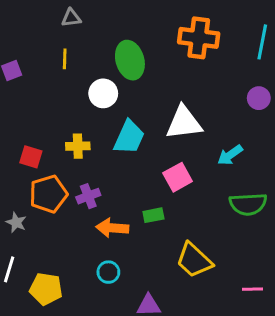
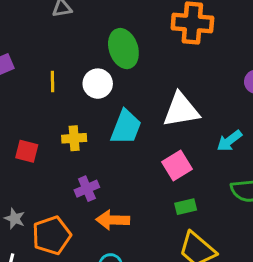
yellow line: (65, 59) -> (53, 81), moved
orange pentagon: (48, 194) -> (52, 235), moved
green rectangle: (153, 215) -> (186, 207), moved

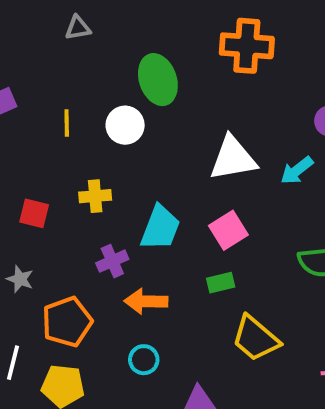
cyan trapezoid: (126, 127) -> (160, 228), moved
cyan arrow: (229, 141) -> (297, 170), moved
green rectangle: (186, 207) -> (221, 283), moved
gray star: (15, 219) -> (20, 279), moved

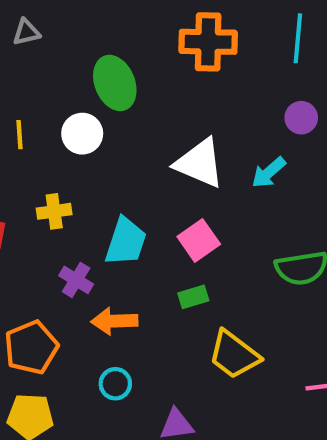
white triangle: (233, 158) -> (200, 163), turned 36
purple cross: (112, 261) -> (76, 280), turned -32

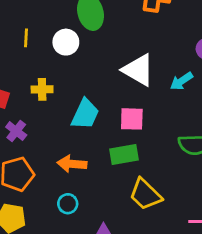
pink square: (199, 240) -> (132, 119), turned 30
purple cross: (76, 280) -> (16, 131), moved
green rectangle: (193, 297) -> (124, 154), size x1.5

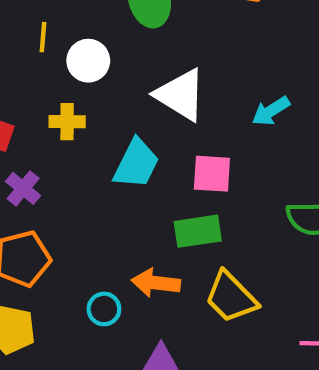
white circle: (66, 42) -> (88, 61), moved
white triangle: (138, 70) -> (181, 95), moved
cyan arrow: (181, 81) -> (271, 111), moved
orange arrow: (72, 164) -> (156, 283), moved

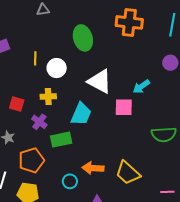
pink square: (212, 174) -> (124, 107), moved
purple cross: (23, 188) -> (39, 122), moved
green rectangle: (198, 231) -> (61, 140), moved

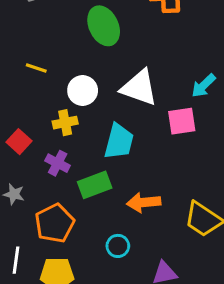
yellow line: (35, 58) -> (36, 68), turned -64
white circle: (57, 68) -> (83, 90), moved
red square: (17, 104) -> (19, 142), turned 35
orange arrow: (93, 168) -> (144, 202), moved

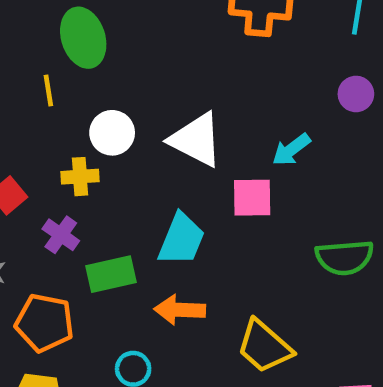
green ellipse: (104, 26) -> (83, 38), moved
yellow line: (36, 68) -> (48, 90), turned 55
cyan trapezoid: (119, 141) -> (181, 239), moved
orange pentagon: (55, 223) -> (44, 323), turned 30

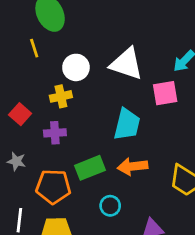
purple cross: (61, 235) -> (55, 133), turned -30
green rectangle: (111, 274) -> (90, 168), moved

